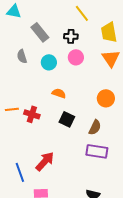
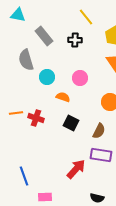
gray semicircle: (22, 56) -> (26, 60), size x1.5
pink circle: (76, 57) -> (80, 78), moved
cyan circle: (49, 62) -> (47, 77), moved
red arrow: (45, 161) -> (76, 169), moved

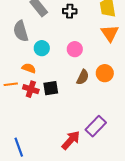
orange semicircle: (63, 97) -> (29, 68), moved
black square: (71, 123) -> (51, 88), moved, turned -35
brown semicircle: (99, 131) -> (83, 77), moved
purple rectangle: (101, 155) -> (96, 126), turned -55

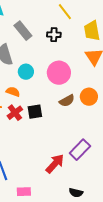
pink circle: (75, 49) -> (59, 73), size x1.5
brown semicircle: (83, 77) -> (67, 101), turned 35
red cross: (31, 89) -> (15, 113), turned 35

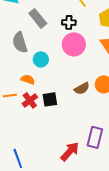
pink circle: (59, 73) -> (74, 44), moved
purple rectangle: (80, 150) -> (95, 137), turned -30

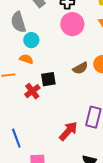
cyan circle: (41, 59) -> (31, 40), moved
red cross: (30, 100) -> (32, 91), moved

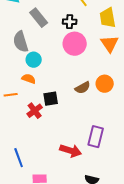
red arrow: (68, 131) -> (71, 151), turned 65

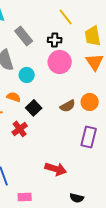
cyan circle: (34, 60) -> (27, 75), moved
black square: (51, 99) -> (34, 108), moved, turned -35
purple rectangle: (96, 137) -> (89, 137), moved

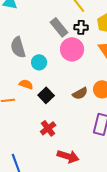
gray rectangle: (24, 36) -> (59, 27), moved
black cross: (55, 40) -> (81, 27), moved
red cross: (20, 129) -> (48, 128), moved

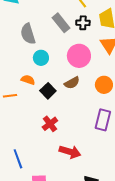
gray semicircle: (18, 47) -> (28, 34), moved
pink circle: (72, 49) -> (79, 56), moved
brown semicircle: (80, 93) -> (72, 83), moved

